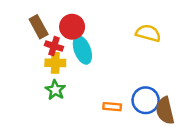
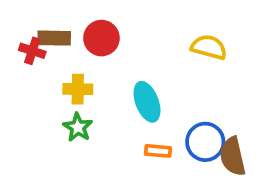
brown rectangle: (39, 27) -> (54, 38), turned -60
red cross: (54, 46) -> (32, 51), moved
cyan ellipse: (82, 50) -> (147, 102), moved

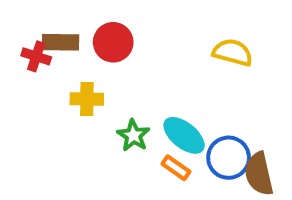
cyan ellipse: (147, 102) -> (184, 135), moved, turned -30
green star: (78, 127) -> (133, 135), moved
orange rectangle: (158, 151) -> (176, 168), turned 30

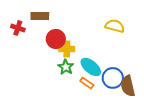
brown rectangle: (61, 42) -> (40, 16), moved
red circle: (113, 42) -> (56, 39), moved
yellow cross: (87, 99) -> (67, 49), moved

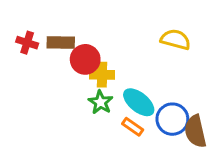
brown rectangle: (40, 16) -> (61, 43), moved

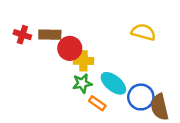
green star: (100, 102) -> (82, 83), turned 30
orange rectangle: (133, 127) -> (97, 103), moved

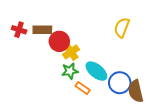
yellow semicircle: (143, 32) -> (122, 28), turned -84
yellow cross: (83, 61) -> (71, 52), turned -35

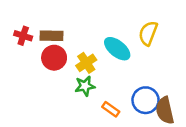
red circle: (59, 41) -> (54, 58), moved
cyan ellipse: (96, 71) -> (117, 49), moved
orange rectangle: (83, 88) -> (111, 109), moved

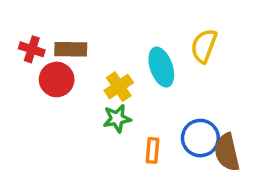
cyan ellipse: (117, 49) -> (161, 67), turned 32
red circle: (54, 58) -> (57, 79), moved
orange rectangle: (111, 109) -> (152, 150), turned 60

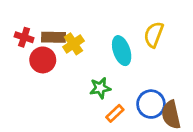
yellow cross: (119, 87) -> (73, 44), moved
green star: (117, 119) -> (100, 88), moved
orange rectangle: (152, 150) -> (115, 113), turned 42

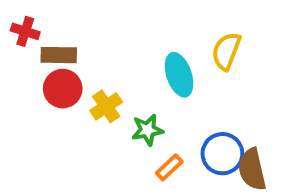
red cross: (24, 37) -> (25, 31), moved
brown rectangle: (53, 37) -> (59, 55), moved
yellow cross: (73, 44) -> (106, 106), moved

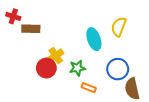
red circle: (63, 89) -> (46, 68), moved
blue circle: (222, 154) -> (118, 69), moved
orange rectangle: (169, 167) -> (89, 88), turned 64

